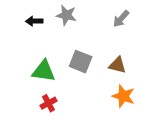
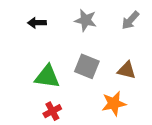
gray star: (66, 15) -> (86, 20), moved
orange star: (123, 96) -> (114, 103), moved, turned -30

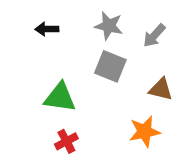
gray arrow: (130, 20) -> (154, 36), moved
gray square: (87, 66) -> (110, 66), moved

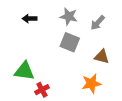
green triangle: (60, 97) -> (24, 71), moved

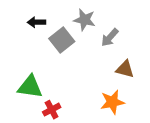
gray arrow: (98, 23) -> (110, 37), moved
gray square: (70, 42) -> (62, 40), moved, turned 30

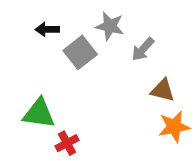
orange star: (112, 102) -> (174, 127), moved

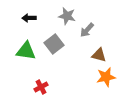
gray square: (80, 52) -> (54, 44), moved
green triangle: (39, 113) -> (26, 51), moved

